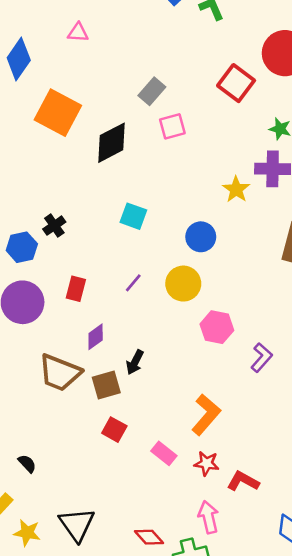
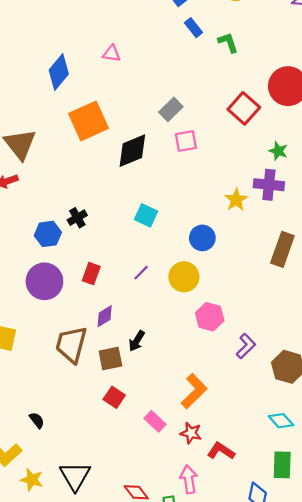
orange square: (58, 113) -> (88, 121), turned 33
brown trapezoid: (60, 373) -> (71, 344), turned 78

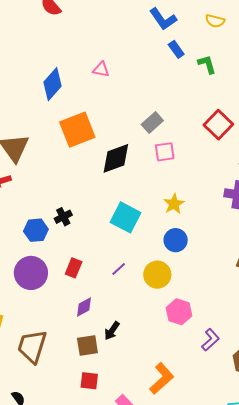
yellow star: (236, 200) -> (174, 204), moved
cyan square: (146, 215) -> (125, 217), size x1.4
brown trapezoid: (71, 344) -> (32, 346), moved
red square: (114, 397) -> (89, 381), turned -30

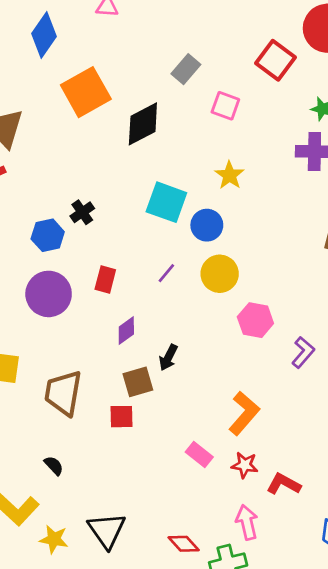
pink square: (165, 152) -> (225, 106), moved, turned 35
blue circle: (176, 240) -> (207, 225), moved
red square: (89, 381) -> (121, 417), moved

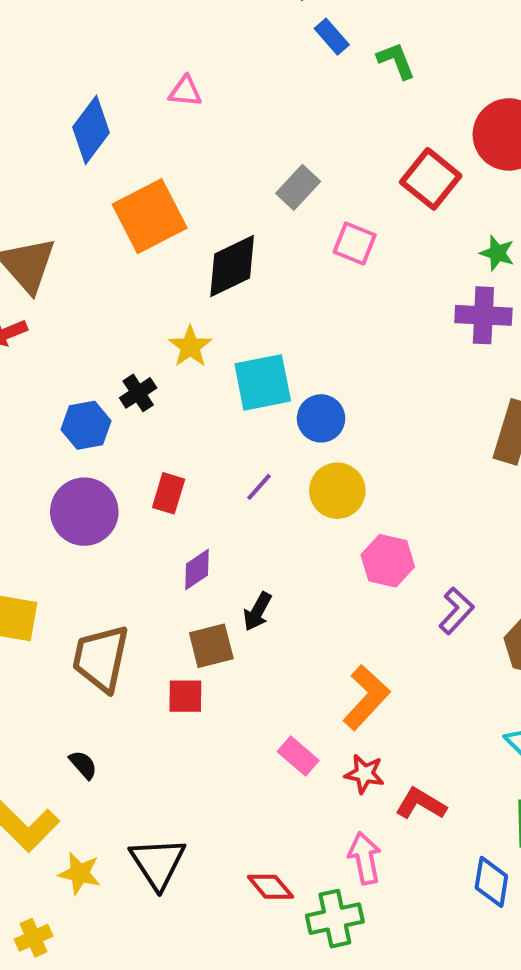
yellow star: (229, 175) -> (190, 347), moved
cyan square: (166, 202) -> (263, 382), turned -33

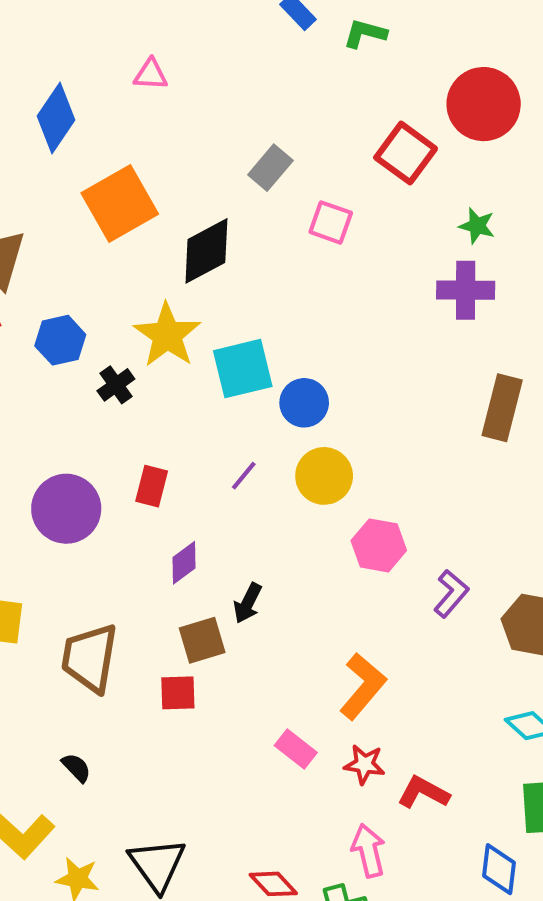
green L-shape: (396, 61) -> (365, 33), turned -51
yellow star: (190, 347) -> (167, 335), size x1.5
blue hexagon: (86, 425) -> (60, 340), moved

